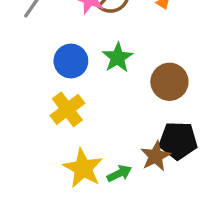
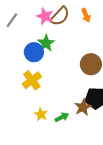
green star: (118, 58) -> (46, 43), moved
yellow star: (83, 168) -> (41, 114), size x0.6

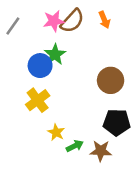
pink star: (45, 16) -> (54, 21), turned -30
brown star: (83, 107) -> (101, 151), moved, turned 30
yellow star: (41, 114) -> (56, 132), moved

